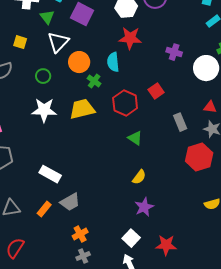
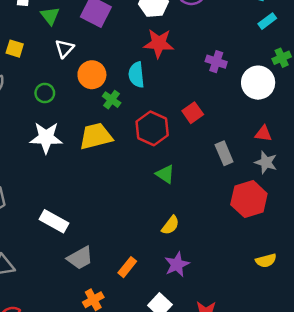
white triangle: (58, 42) -> (64, 49), size x0.7
orange rectangle: (44, 209) -> (127, 267), moved

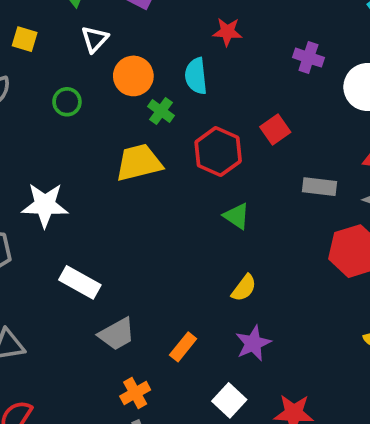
red star: (159, 43) -> (227, 32), size x0.7
white star: (46, 138) -> (45, 205), moved
gray rectangle: (224, 153) -> (319, 187), turned -60

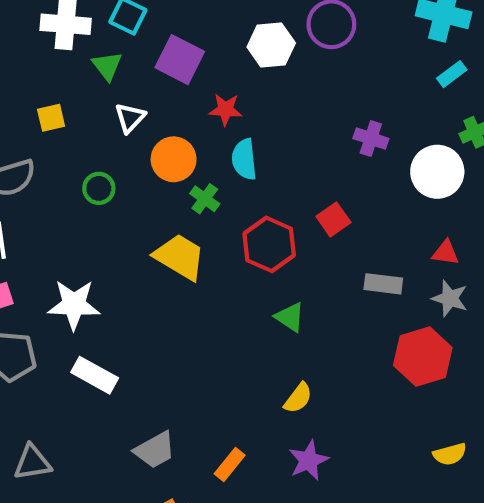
red star: (227, 32) -> (225, 109), moved
yellow square: (25, 39) -> (51, 118), turned -30
yellow trapezoid: (139, 163) -> (180, 257), turned 45
white rectangle: (80, 282) -> (95, 375), moved

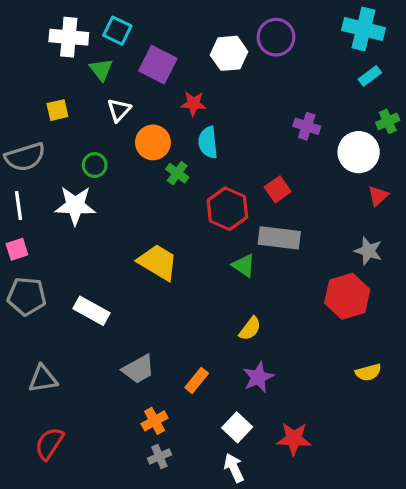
red triangle: (446, 253) -> (378, 196), moved, turned -50
yellow trapezoid: (180, 257) -> (158, 262), moved
gray rectangle: (383, 284) -> (279, 238), moved, size x1.4
white star: (74, 305) -> (75, 206), moved

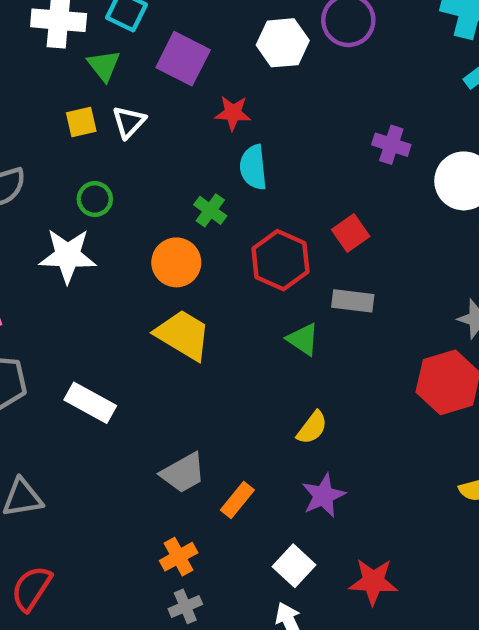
yellow square: (57, 110) -> (81, 122), moved
orange circle: (153, 142) -> (176, 262), moved
gray rectangle: (279, 238) -> (353, 301), size x0.7
gray trapezoid: (138, 369) -> (183, 473), moved

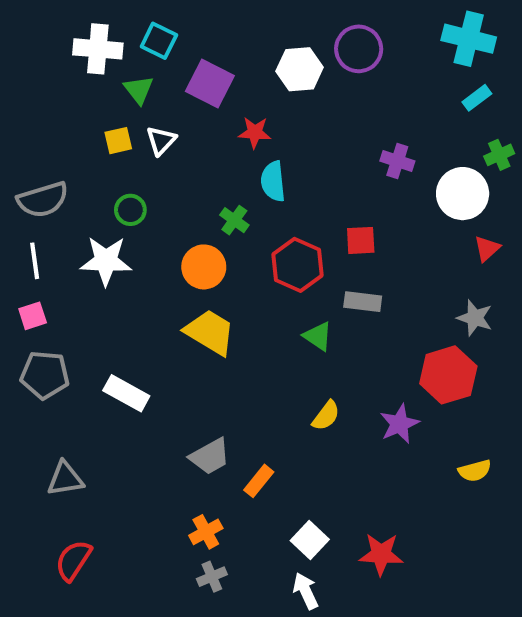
red square: (351, 233) -> (361, 240), turned 32
purple star: (323, 496) -> (399, 424), moved

